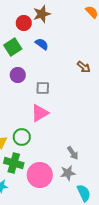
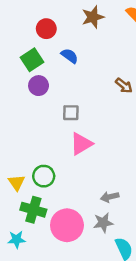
brown star: (42, 14) -> (93, 17), moved
purple circle: (18, 75) -> (39, 86), moved
pink triangle: (40, 113) -> (81, 144), moved
gray arrow: (73, 153) -> (110, 197), turned 112

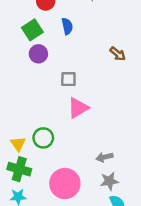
blue semicircle: (70, 56) -> (67, 26), turned 42
green cross: (33, 210) -> (19, 169), moved
gray star: (103, 223) -> (109, 181), moved

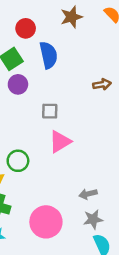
blue semicircle: (67, 26) -> (49, 55), size x1.5
brown arrow: (118, 54) -> (102, 84), turned -49
green circle: (43, 138) -> (18, 161), moved

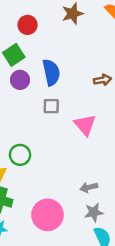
blue semicircle: (49, 55) -> (51, 72), moved
pink triangle: (60, 142) -> (85, 125), moved, turned -40

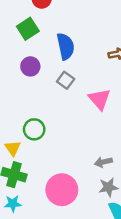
purple circle: (20, 80) -> (30, 66), moved
gray square: (51, 106) -> (66, 80), turned 35

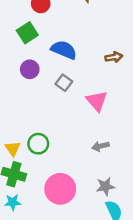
blue semicircle: (66, 46) -> (64, 50), turned -55
green circle: (34, 129) -> (38, 144), moved
gray arrow: (103, 162) -> (100, 146), moved

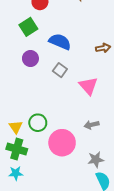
pink circle: (60, 189) -> (62, 143), moved

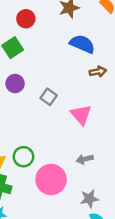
blue semicircle: (60, 42) -> (82, 44), moved

